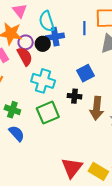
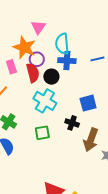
blue line: (84, 28) -> (97, 59), turned 64
black circle: (43, 44) -> (51, 77), moved
green square: (48, 113) -> (42, 133), size x0.7

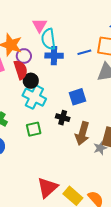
pink triangle: (38, 27) -> (40, 25), moved
black circle: (51, 77) -> (31, 81), moved

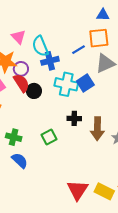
pink triangle: (40, 25) -> (18, 37), moved
cyan cross: (34, 97) -> (66, 84), moved
blue square: (78, 97) -> (85, 83), moved

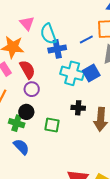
purple circle: (21, 69) -> (32, 89), moved
black circle: (34, 91) -> (26, 112), moved
green square: (49, 137) -> (52, 125), turned 35

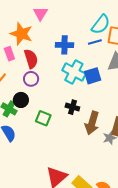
cyan semicircle: (48, 34) -> (101, 24), moved, turned -135

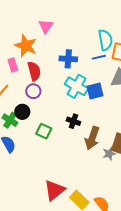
cyan semicircle: (101, 24) -> (105, 40), turned -50

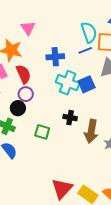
black circle: (22, 112) -> (18, 108), moved

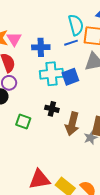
pink triangle: (28, 28) -> (14, 39), moved
cyan cross: (68, 83) -> (52, 74), turned -30
red triangle: (62, 189) -> (40, 179), turned 35

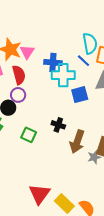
blue line: (71, 43) -> (83, 61), turned 56
cyan cross: (52, 74) -> (63, 75), moved
red triangle: (40, 179) -> (40, 194), turned -50

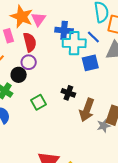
blue line: (83, 61) -> (93, 37), moved
green square: (29, 135) -> (38, 102), turned 35

